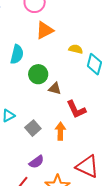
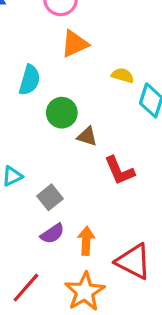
orange arrow: (60, 131) -> (86, 241), moved
purple semicircle: (37, 162) -> (52, 234), moved

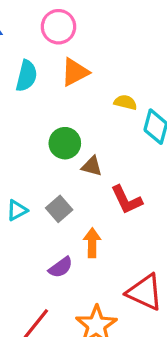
cyan semicircle: (30, 80) -> (26, 76), moved
gray square: (50, 197) -> (59, 209), moved
orange arrow: (86, 241) -> (92, 243), moved

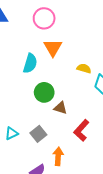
orange triangle: (75, 72) -> (53, 48), turned -36
cyan semicircle: (26, 76) -> (30, 63), moved
red L-shape: (126, 200) -> (81, 130), turned 65

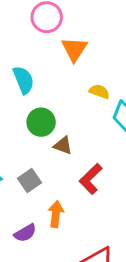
orange triangle: (53, 48) -> (74, 49), moved
cyan semicircle: (30, 63) -> (23, 80), turned -42

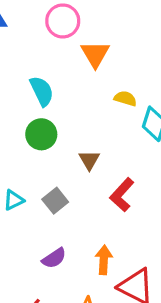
green circle: (41, 122) -> (41, 134), moved
brown triangle: (63, 145) -> (89, 160), turned 42
orange arrow: (56, 214) -> (104, 260), moved

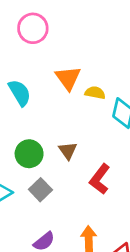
orange triangle: (95, 54) -> (68, 78), moved
green circle: (41, 134) -> (29, 154), moved

